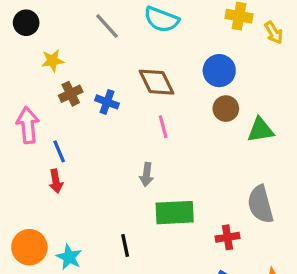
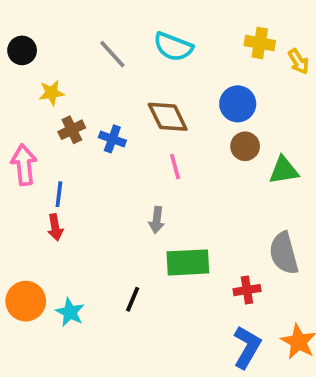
blue line: (59, 151) -> (59, 194), turned 30
black line: (125, 246) -> (133, 299), turned 35

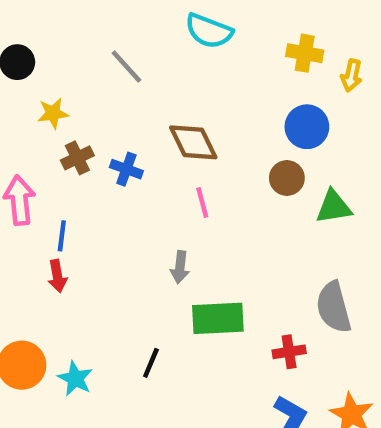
cyan semicircle: (173, 47) -> (209, 31), moved
yellow arrow: (299, 61) -> (351, 75), turned 45
blue circle: (238, 104) -> (307, 127), moved

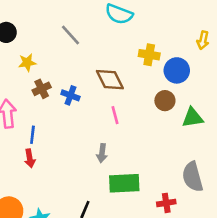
yellow cross: (305, 53) -> (149, 55), moved

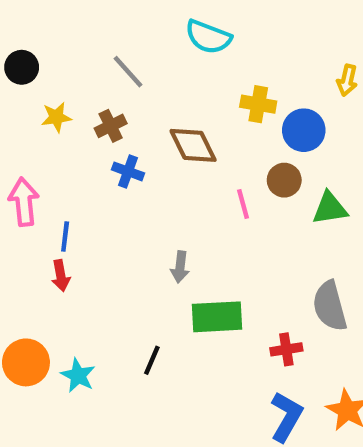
brown cross: (42, 89) -> (111, 126), moved
pink line: (115, 115) -> (243, 204), moved

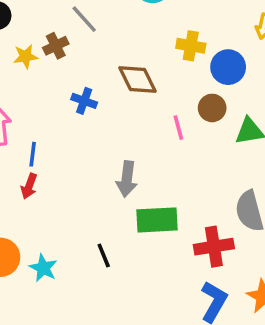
brown cross: (111, 126) -> (56, 46), moved
gray arrow: (180, 267) -> (127, 179), size x1.4
red arrow: (61, 276) -> (29, 186), turned 30
red cross: (286, 349) -> (214, 247), size x1.5
black line: (152, 360) -> (104, 255), turned -45

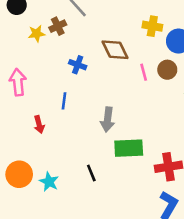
pink line: (178, 128) -> (144, 72), moved
blue line: (33, 154) -> (64, 101), moved
red arrow: (29, 186) -> (39, 124), turned -35

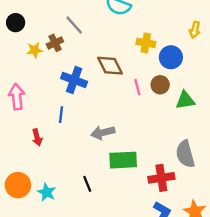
blue cross: (78, 65) -> (74, 80), size x1.5
gray arrow: (108, 119) -> (103, 133), turned 70

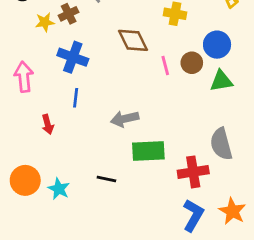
blue circle: (171, 57) -> (217, 45), moved
blue cross: (74, 80) -> (73, 57), moved
black line: (87, 184) -> (106, 179), turned -56

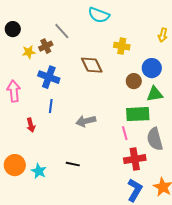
pink line: (165, 66) -> (125, 133), moved
green rectangle: (148, 151) -> (138, 114), moved

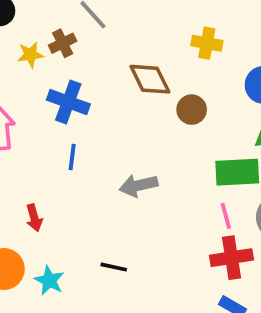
brown circle: (134, 81) -> (192, 110), moved
red arrow: (31, 125) -> (34, 218), moved
pink line: (125, 133) -> (226, 216), moved

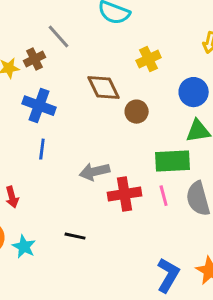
yellow cross: (207, 43) -> (149, 59), turned -35
red cross: (232, 258) -> (125, 194), moved

